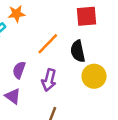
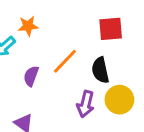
purple semicircle: (19, 70) -> (31, 76), moved
purple arrow: (49, 80) -> (86, 104), moved

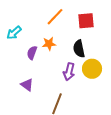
orange star: (28, 26) -> (49, 44), moved
orange line: (65, 61) -> (55, 17), moved

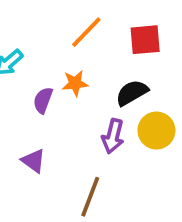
black semicircle: (79, 49) -> (132, 93), turned 72

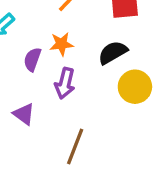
purple arrow: (113, 136) -> (65, 83), moved

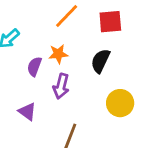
black semicircle: (113, 53) -> (100, 61), turned -35
yellow circle: (135, 87) -> (120, 103), moved

